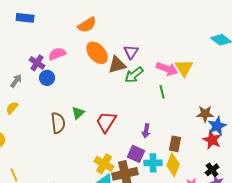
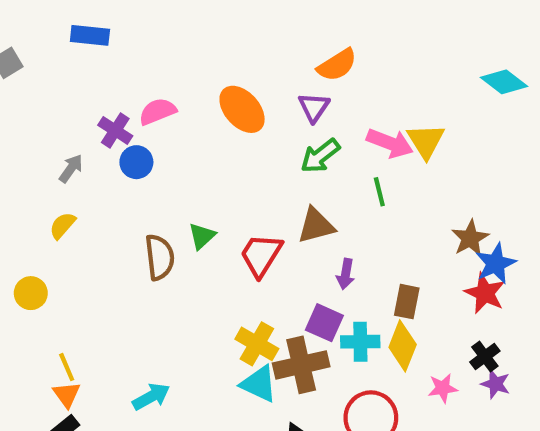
orange semicircle: (87, 25) -> (337, 65), moved
brown triangle: (117, 65) -> (316, 226), moved
brown star: (205, 114) -> (470, 238), turned -30

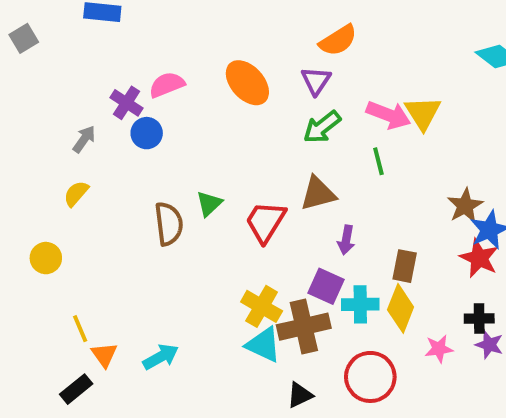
black cross: (485, 356) -> (479, 318), turned 36
orange triangle: (67, 395) -> (104, 355), moved

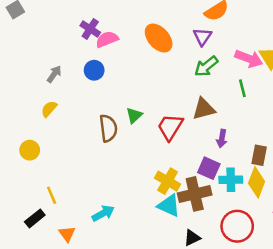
purple cross: (126, 103) -> (90, 29), moved
orange triangle: (104, 355) -> (67, 234), moved
black rectangle: (76, 389) -> (35, 218), moved

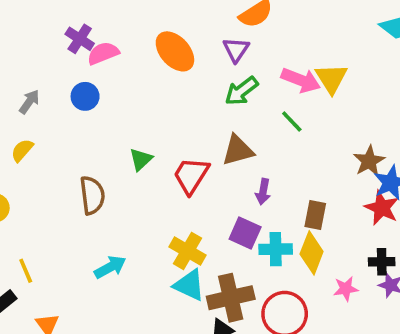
green line: (242, 88) -> (292, 122), turned -30
brown semicircle: (108, 128) -> (92, 195), moved
brown cross: (195, 194) -> (231, 298), moved
cyan arrow: (103, 213) -> (110, 267), moved

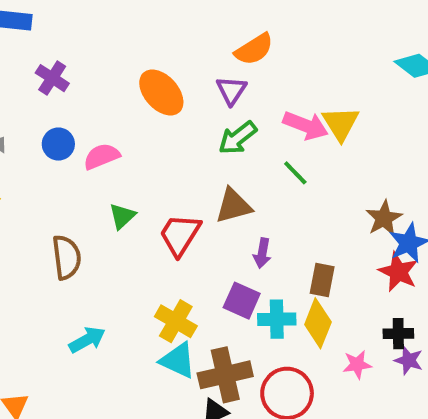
pink semicircle: (103, 53) -> (102, 156), moved

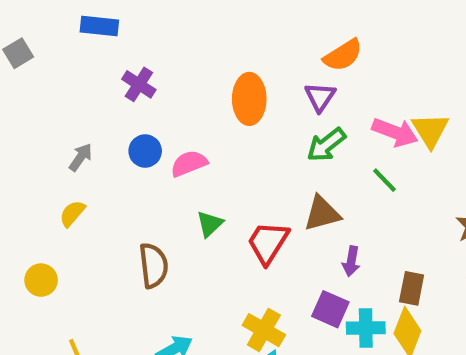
orange ellipse: (161, 93) -> (249, 99), turned 42

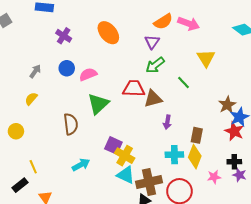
orange ellipse: (249, 99) -> (108, 33), moved, turned -40
pink arrow: (395, 132) -> (189, 24), moved
green triangle: (210, 224) -> (98, 104), size x1.6
red trapezoid: (268, 243) -> (134, 89), moved, turned 60
purple square: (330, 309) -> (113, 145), moved

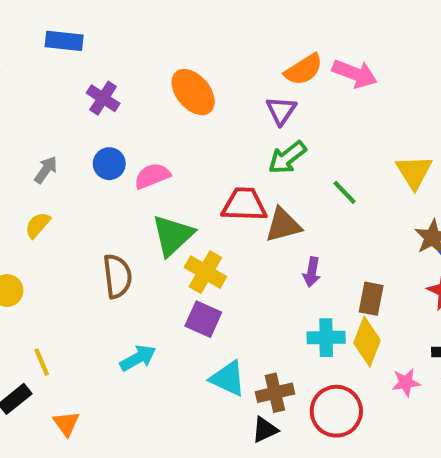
yellow triangle: (206, 58) -> (414, 172), moved
yellow cross: (125, 156) -> (205, 272), moved
brown cross: (149, 182) -> (275, 393), size x0.7

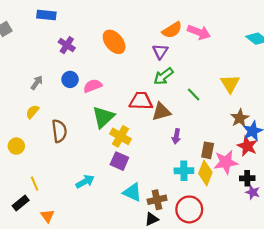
brown semicircle: (117, 276) -> (59, 131), moved
pink star: (406, 383) -> (226, 162), moved, size x1.6

